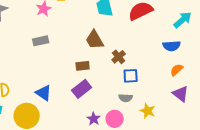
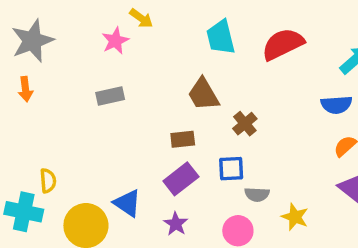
blue square: (131, 76) -> (231, 169), moved
blue triangle: (44, 93) -> (127, 203), moved
purple star: (94, 119) -> (176, 224), moved

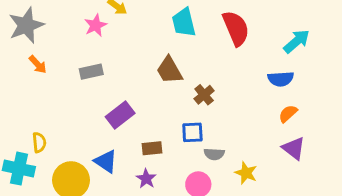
red semicircle: (283, 44) -> (236, 28), turned 93
orange arrow: (25, 89) -> (38, 64), moved, turned -36
brown rectangle: (183, 139) -> (152, 148), moved
purple rectangle: (181, 179) -> (120, 115), moved

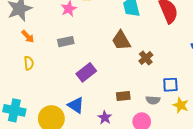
blue square: (192, 132) -> (170, 85), moved
yellow semicircle: (39, 142) -> (29, 63), moved
brown rectangle: (152, 148) -> (123, 96), moved
yellow star: (246, 173) -> (181, 105), moved

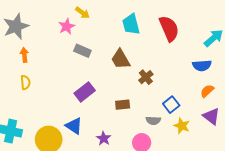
orange arrow: (28, 36) -> (24, 55), turned -144
gray rectangle: (66, 42) -> (82, 51), moved, turned 35
blue square: (170, 85) -> (171, 105), turned -35
brown rectangle: (123, 96) -> (123, 105), moved

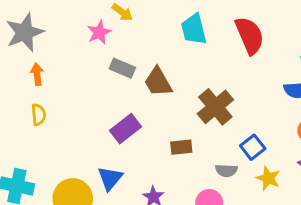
brown trapezoid: (120, 59) -> (158, 82), moved
brown cross: (146, 77) -> (215, 107), size x1.6
blue triangle: (74, 126) -> (110, 178), turned 36

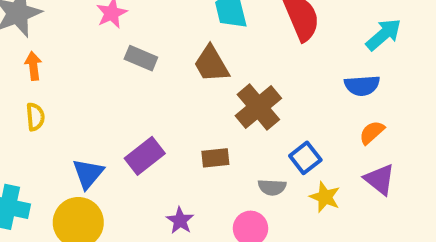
brown trapezoid: (158, 82) -> (211, 64), moved
purple rectangle: (125, 129) -> (145, 156), moved
blue triangle: (110, 178) -> (88, 174), moved

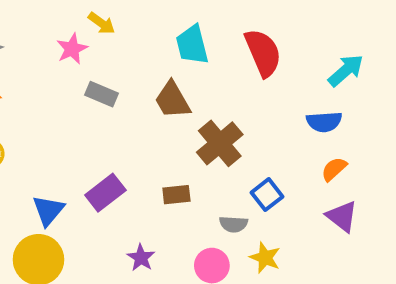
yellow star: (325, 197) -> (265, 258), moved

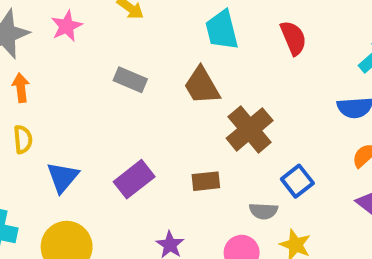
pink star: (72, 49) -> (67, 26), moved
red semicircle: (263, 53) -> (293, 38), size x0.7
blue triangle: (48, 210) -> (63, 177), moved

